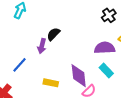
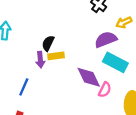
cyan rectangle: (106, 71) -> (115, 62), size x1.5
yellow rectangle: (51, 83) -> (56, 56), moved

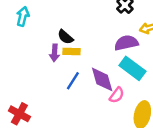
black semicircle: (48, 43) -> (65, 37), turned -84
blue line: (24, 87) -> (73, 81), moved

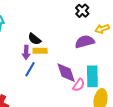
cyan rectangle: (132, 68) -> (92, 76), moved, turned 55
blue line: (73, 81) -> (30, 69), moved

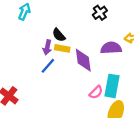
black cross: (82, 11) -> (100, 13), moved
purple diamond: (66, 73) -> (83, 60), moved

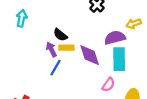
purple arrow: (47, 47) -> (51, 49), turned 152
cyan rectangle: (112, 86) -> (119, 59), moved

